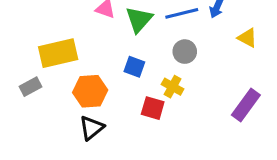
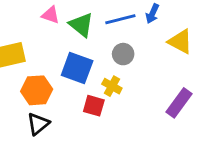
green triangle: (139, 19) -> (81, 25), turned -32
yellow triangle: (247, 38) -> (180, 42), size x1.4
blue square: (134, 67) -> (77, 68), size x1.6

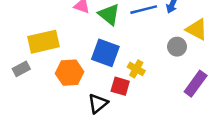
gray circle: (123, 54) -> (177, 47), moved
black triangle: (38, 124) -> (98, 103), moved

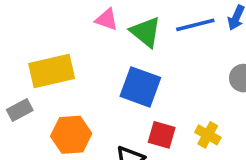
yellow cross: (136, 69) -> (208, 135), moved
orange hexagon: (70, 73) -> (71, 135), moved

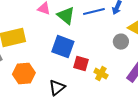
red square: (162, 135) -> (81, 64), moved

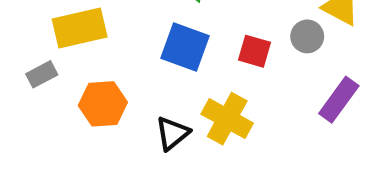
red square: (81, 64) -> (255, 51), moved
yellow cross: (101, 74) -> (227, 119), moved, size x1.6

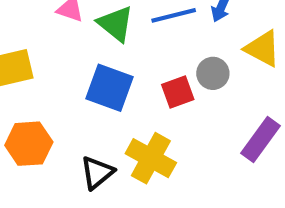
gray circle: (307, 36) -> (213, 73), moved
red square: (255, 51) -> (178, 92), turned -36

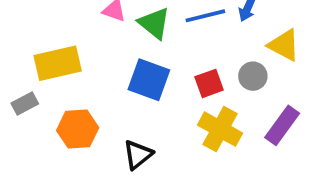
gray circle: (213, 73) -> (253, 76), moved
yellow cross: (151, 158) -> (220, 129), moved

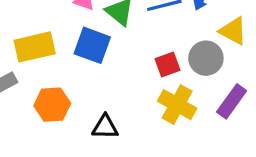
gray circle: (253, 76) -> (206, 58), size x1.4
blue square: (149, 80) -> (92, 45), moved
black triangle: (138, 155) -> (105, 127), turned 40

